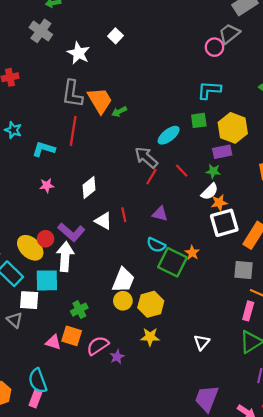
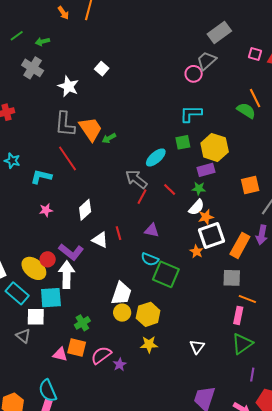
red line: (73, 131) -> (67, 158), turned -40
orange star: (192, 253) -> (196, 251), moved

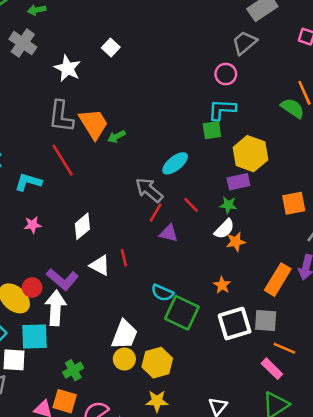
pink circle: (194, 74) -> (226, 74), moved
green square: (183, 142) -> (212, 130), moved
purple triangle: (152, 230) -> (169, 233), moved
white square: (212, 235) -> (235, 324), moved
pink rectangle: (238, 315) -> (272, 369), turned -60

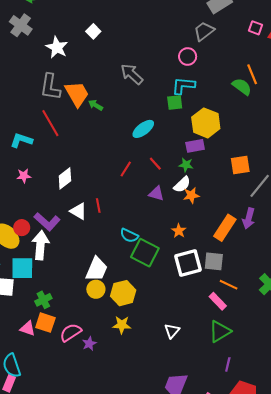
green arrow: (116, 136) -> (96, 105), turned 56
gray arrow: (149, 190) -> (132, 74), moved
purple triangle: (169, 233) -> (156, 194), moved
green cross: (73, 370) -> (43, 300), moved

